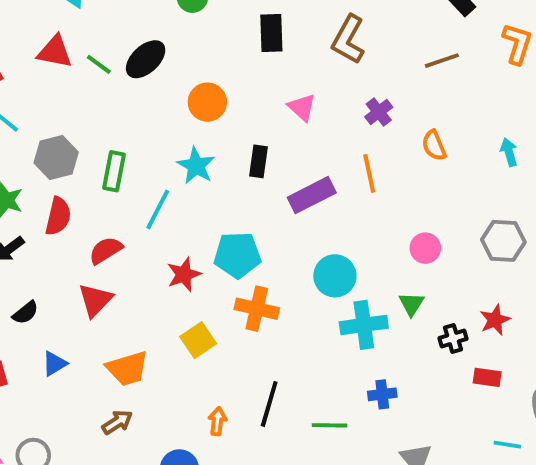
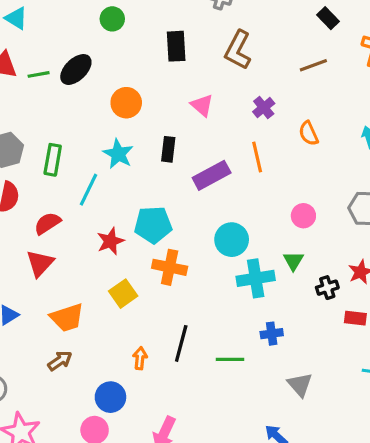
green line: (99, 64) -> (39, 74), turned -45

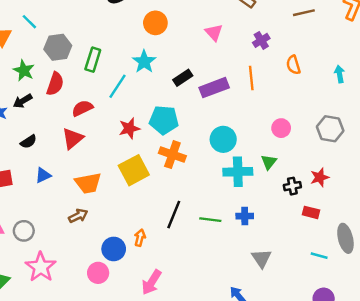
black rectangle: (168, 149) -> (183, 78), moved, turned 42
yellow square: (123, 294) -> (134, 170), size x1.4
orange arrow: (140, 358) -> (140, 238), moved
green line: (230, 359) -> (210, 220), moved

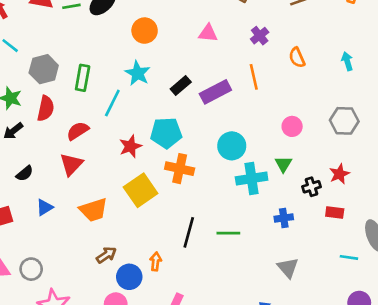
pink triangle: (214, 32) -> (208, 33), turned -36
brown arrow: (78, 216) -> (106, 255), moved
blue cross: (245, 216) -> (284, 218), moved

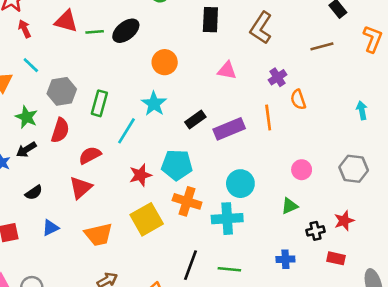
orange semicircle: (297, 58) -> (298, 100), moved
green triangle: (283, 164) -> (290, 206), turned 30
cyan cross: (252, 178) -> (227, 219), moved

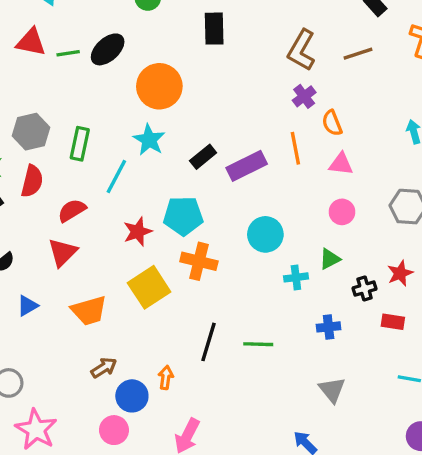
brown L-shape: (261, 28) -> (301, 50), moved
orange circle: (165, 62) -> (159, 86), size x1.4
pink triangle: (227, 70) -> (341, 164), moved
cyan cross: (227, 219) -> (296, 277), moved, size x0.6

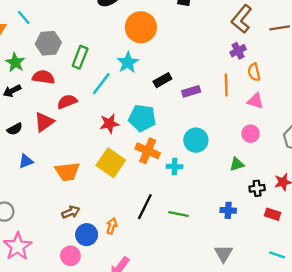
purple rectangle: (247, 166) -> (191, 91), size x0.7
red semicircle: (32, 181) -> (43, 77), turned -105
red triangle: (63, 252) -> (44, 122), moved
cyan cross: (296, 277) -> (175, 166), moved
yellow square: (149, 287) -> (111, 163), turned -32

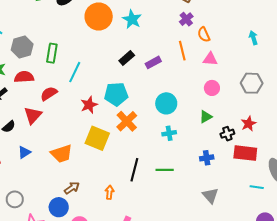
cyan star: (128, 62) -> (132, 19), moved
orange cross: (148, 151) -> (127, 121), turned 35
cyan cross: (175, 166) -> (169, 133), moved
red rectangle: (273, 214) -> (245, 153), size x1.6
blue circle: (87, 235) -> (59, 207), moved

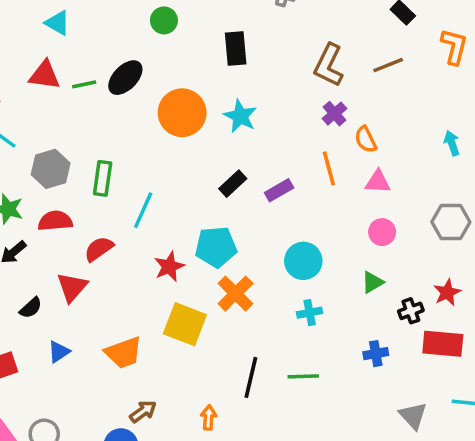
gray triangle: (210, 196) -> (413, 416), moved

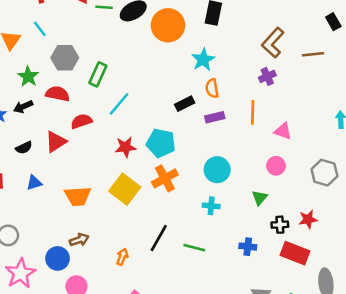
orange circle: (182, 113) -> (168, 25), moved
orange semicircle: (366, 140) -> (212, 88), moved
green triangle: (372, 282) -> (260, 198), turned -35

